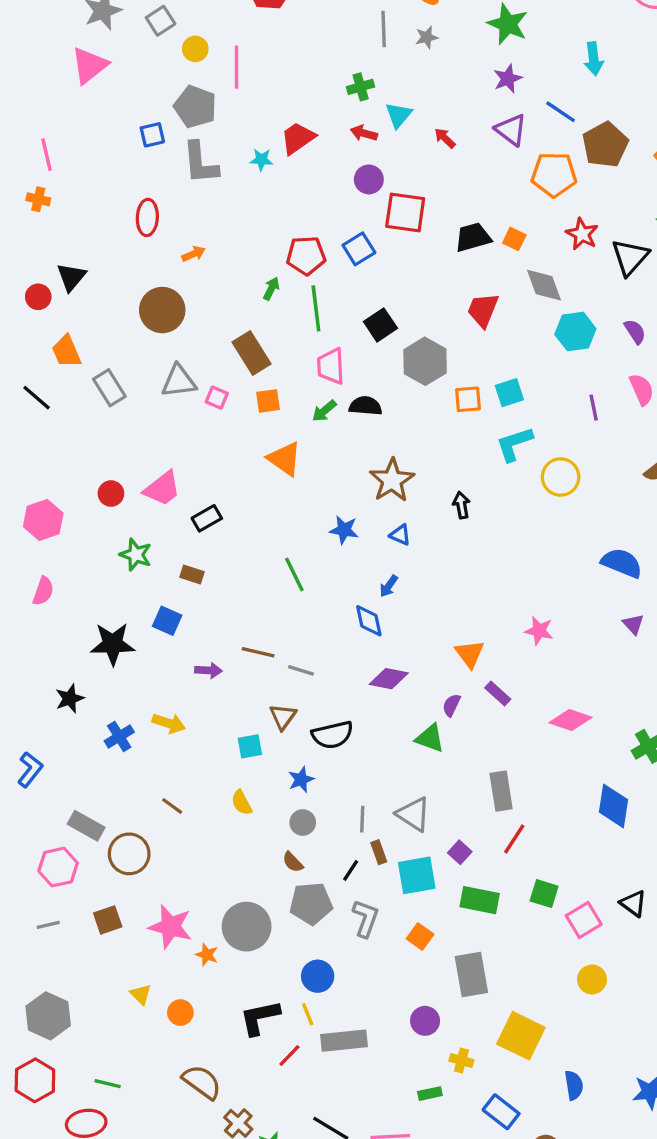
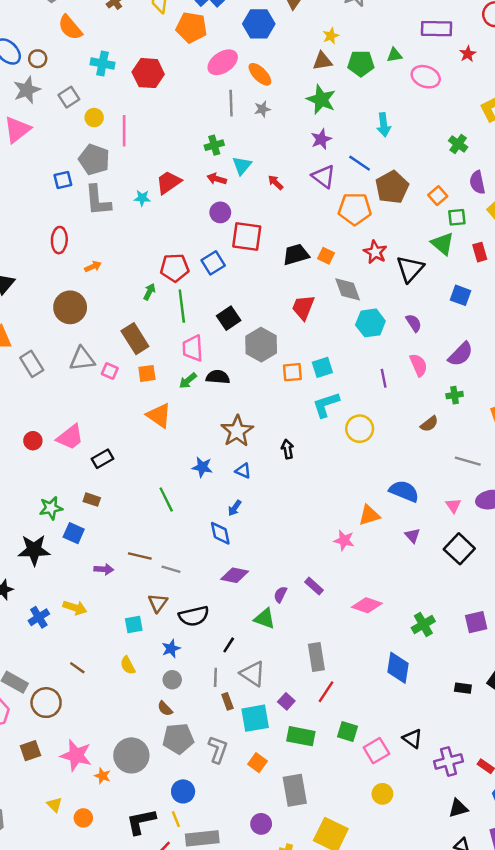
green star: (136, 555) -> (51, 508), moved, turned -30
orange triangle: (470, 654) -> (369, 515), moved, turned 50
black line: (351, 870) -> (229, 645), moved

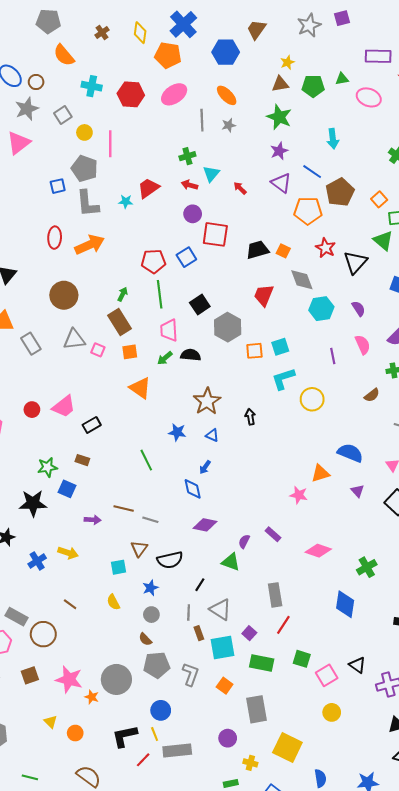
pink ellipse: (223, 62) -> (174, 94), moved
orange arrow: (93, 267) -> (90, 245), moved, size x2.0
green arrow: (149, 292) -> (123, 294), moved

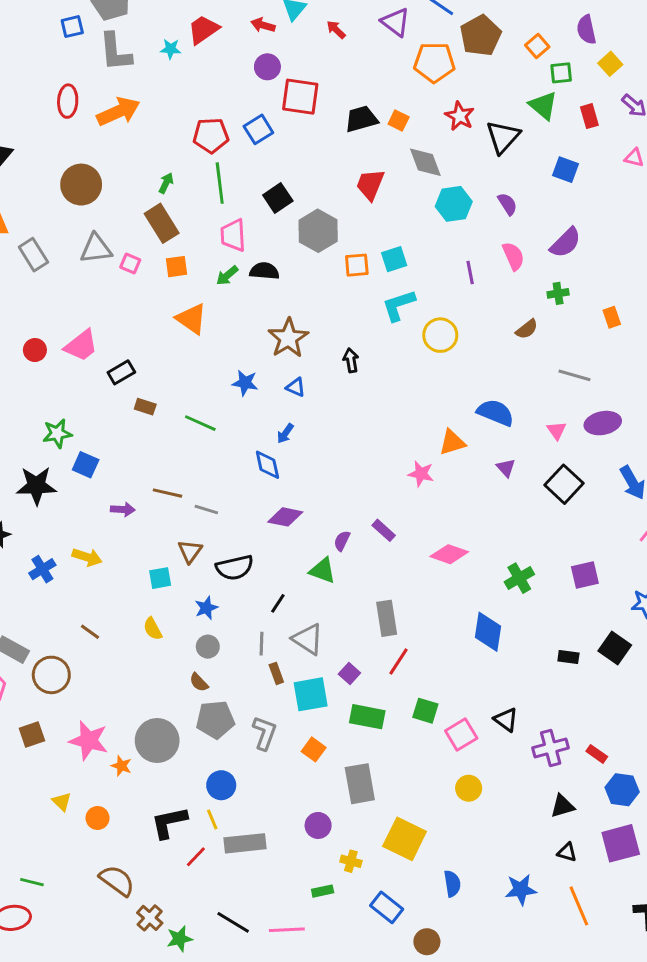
brown rectangle: (82, 460) -> (145, 407), moved
green line: (146, 460) -> (200, 423), turned -40

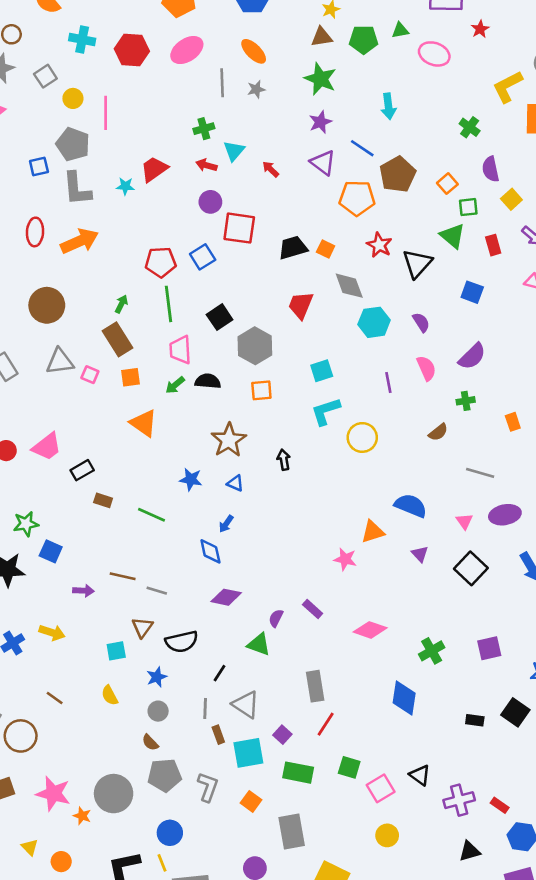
orange square: (357, 265) -> (261, 390), moved

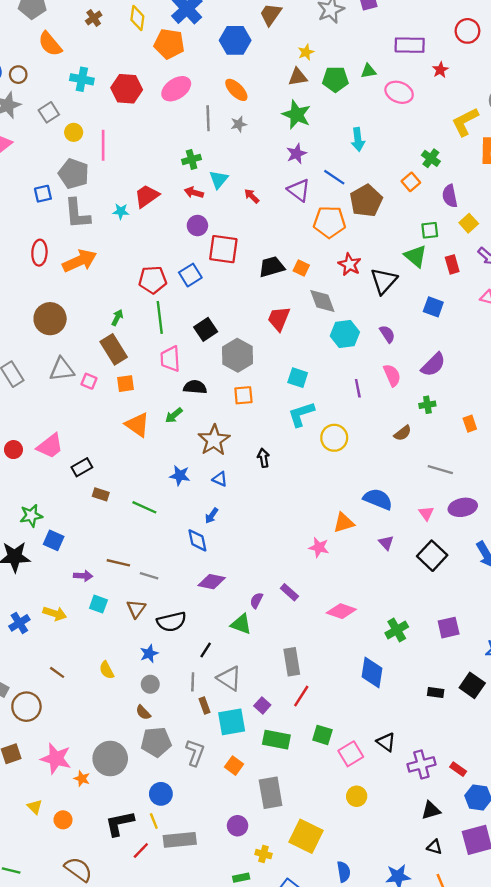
orange square: (447, 184) -> (411, 182), moved
cyan square: (322, 371) -> (298, 378), turned 36
green arrow: (175, 385) -> (174, 415), moved
cyan square: (116, 651) -> (98, 604), moved, turned 30

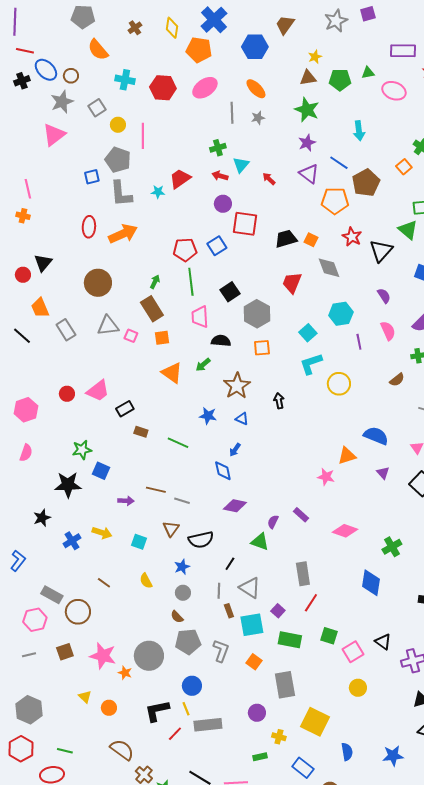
cyan hexagon: (345, 334) -> (341, 314), moved
cyan square: (298, 378) -> (308, 333), turned 30
cyan square: (98, 604) -> (139, 542), moved

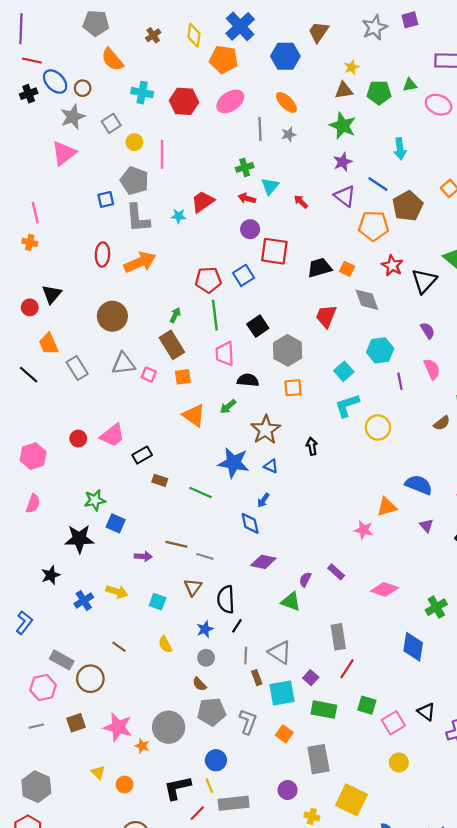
blue star: (208, 416) -> (234, 463), size x1.6
black semicircle: (201, 540) -> (226, 599), turned 100
black line: (230, 564) -> (237, 626), moved

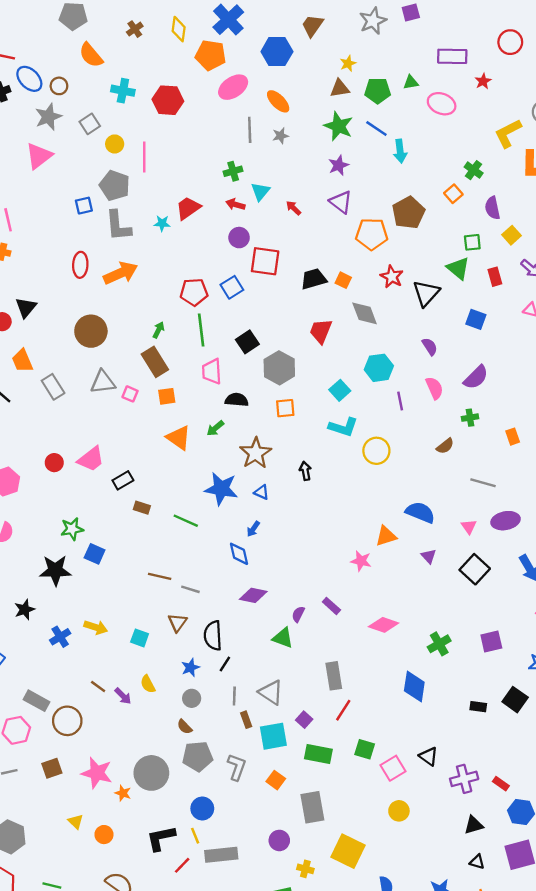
pink ellipse: (230, 101) -> (233, 87), moved
blue line: (378, 184) -> (376, 129), moved
cyan L-shape: (347, 405) -> (343, 427), turned -144
purple arrow: (143, 556) -> (123, 696), moved, turned 42

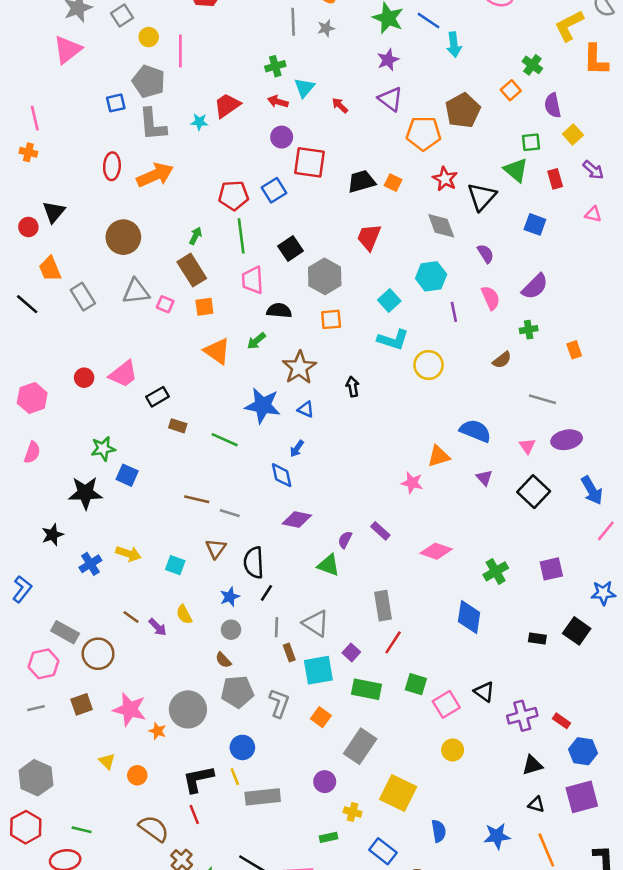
gray diamond: (365, 313) -> (441, 226), moved
gray rectangle: (312, 807) -> (360, 746), turned 44
red line: (182, 865) -> (194, 815), moved, turned -66

